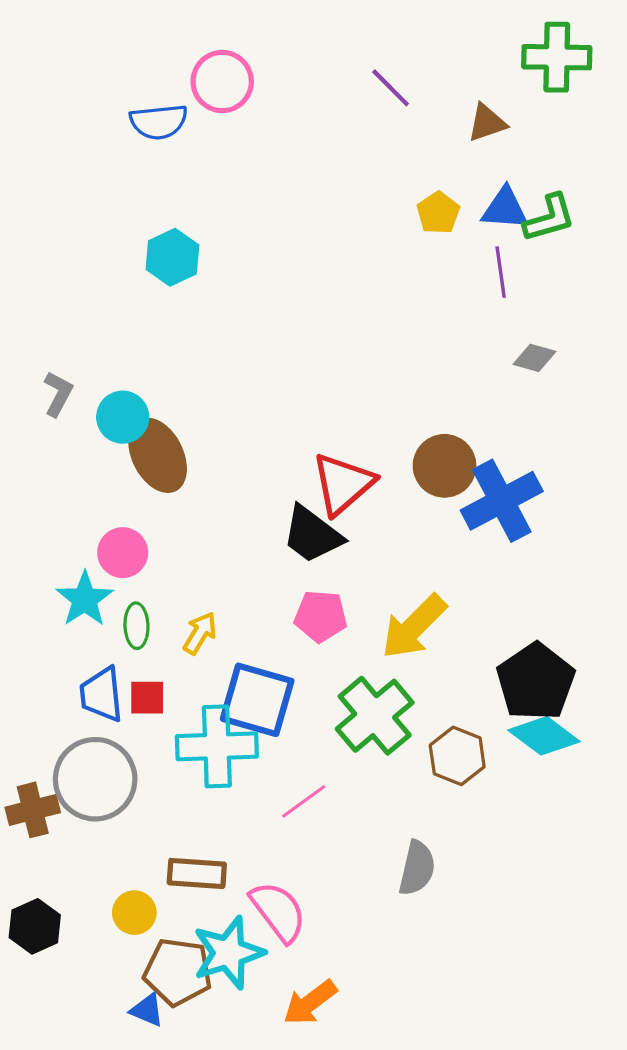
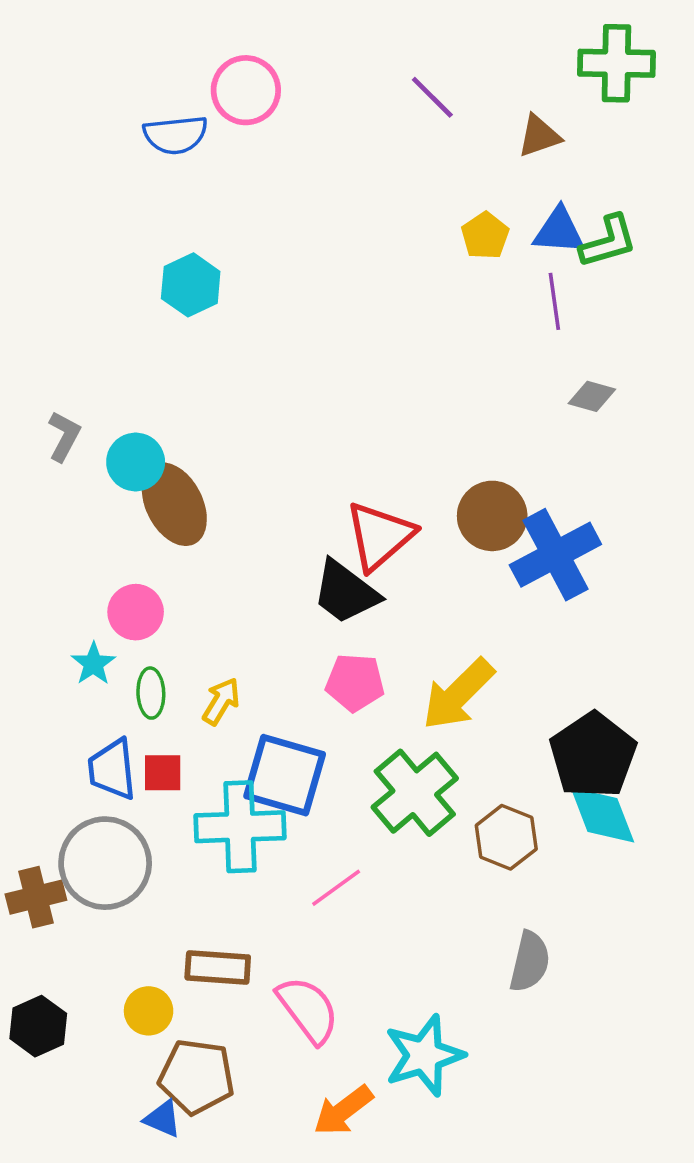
cyan star: (85, 599) -> (93, 664), size x0.7
cyan diamond: (544, 736) -> (602, 815), turned 32
gray semicircle: (417, 868) -> (530, 962), moved
cyan star: (229, 953) -> (424, 1055), moved

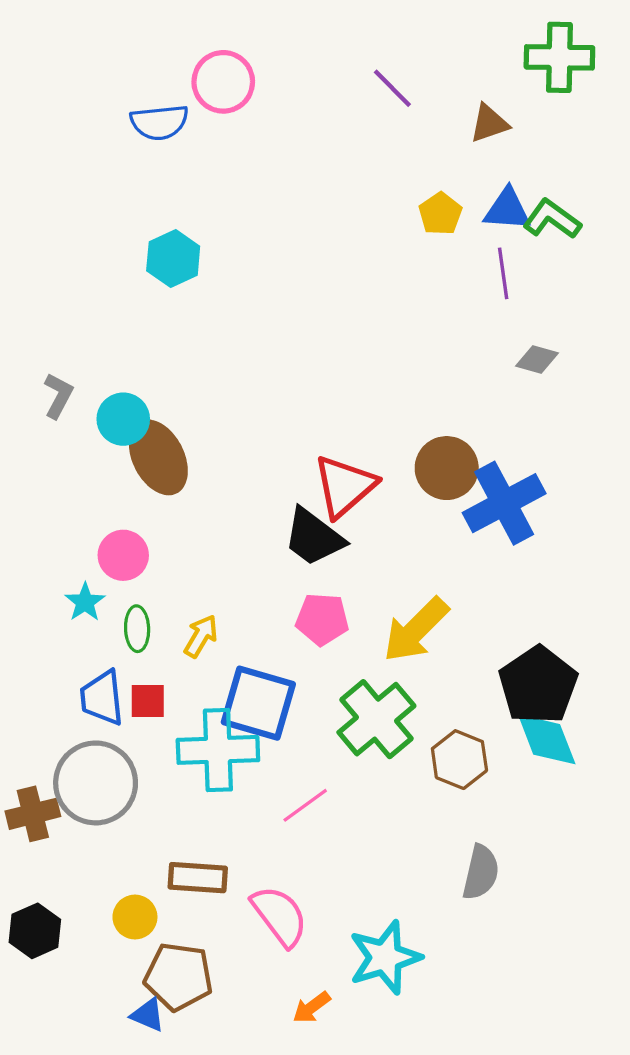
green L-shape: (608, 242) -> (552, 219), turned -128
orange arrow: (343, 1111) -> (312, 1007), size x0.7

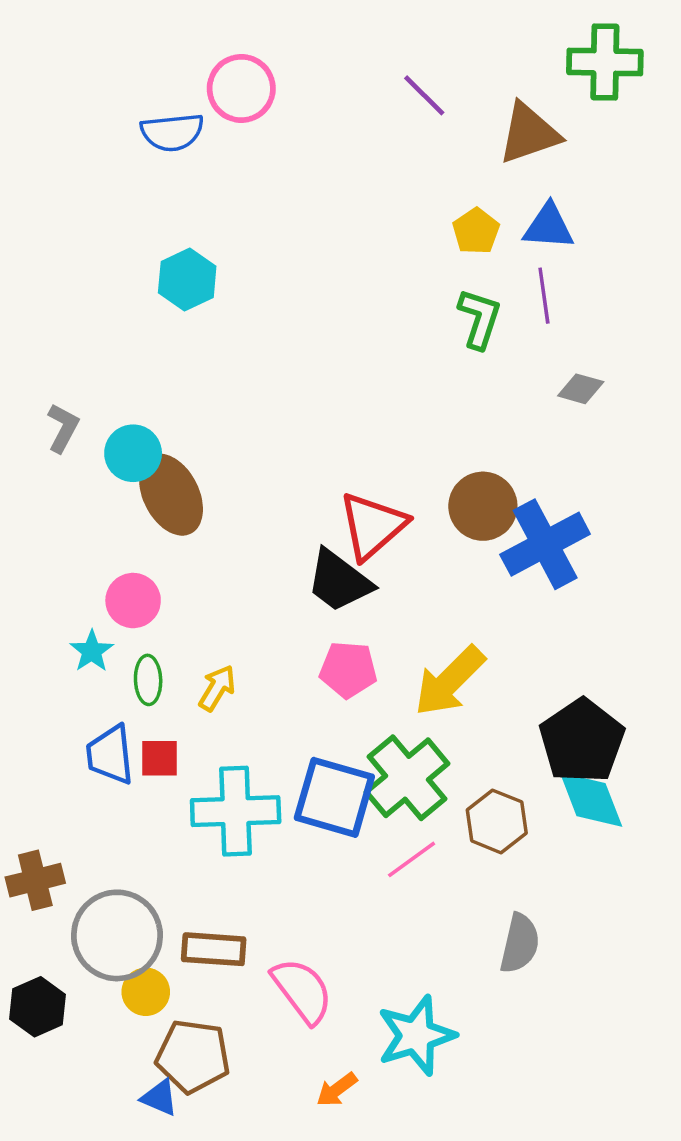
brown triangle: (489, 123) -> (529, 133), size x1.5
green L-shape: (552, 219) -> (479, 319), moved, turned 72
blue square: (258, 703) -> (334, 797), moved
gray circle: (96, 783) -> (117, 935), moved
pink line: (305, 805) -> (412, 859), moved

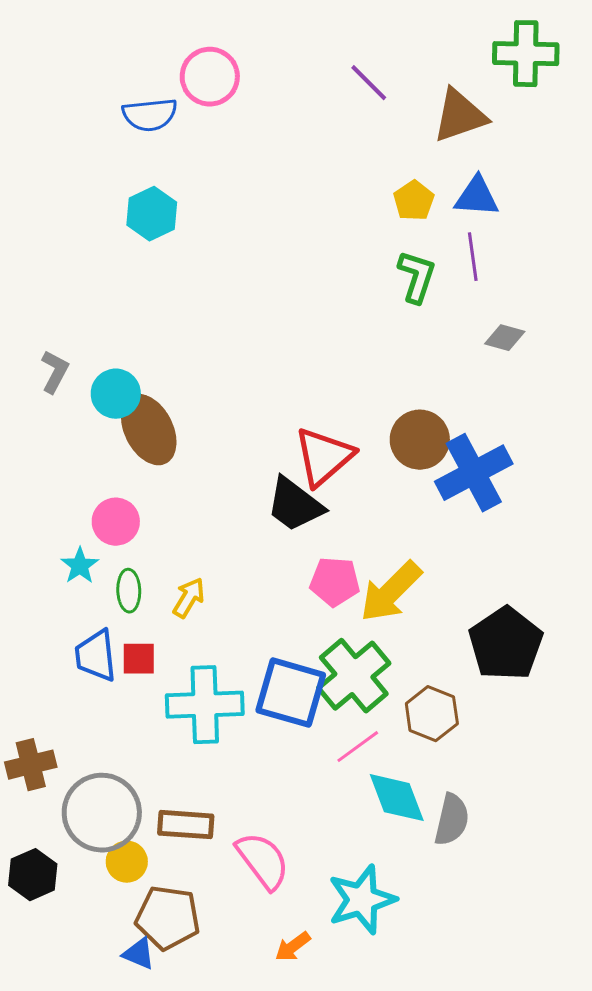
cyan hexagon: (187, 279) -> (152, 214), moved
pink pentagon: (348, 670) -> (335, 582), moved
cyan diamond: (591, 800) -> (397, 798), moved

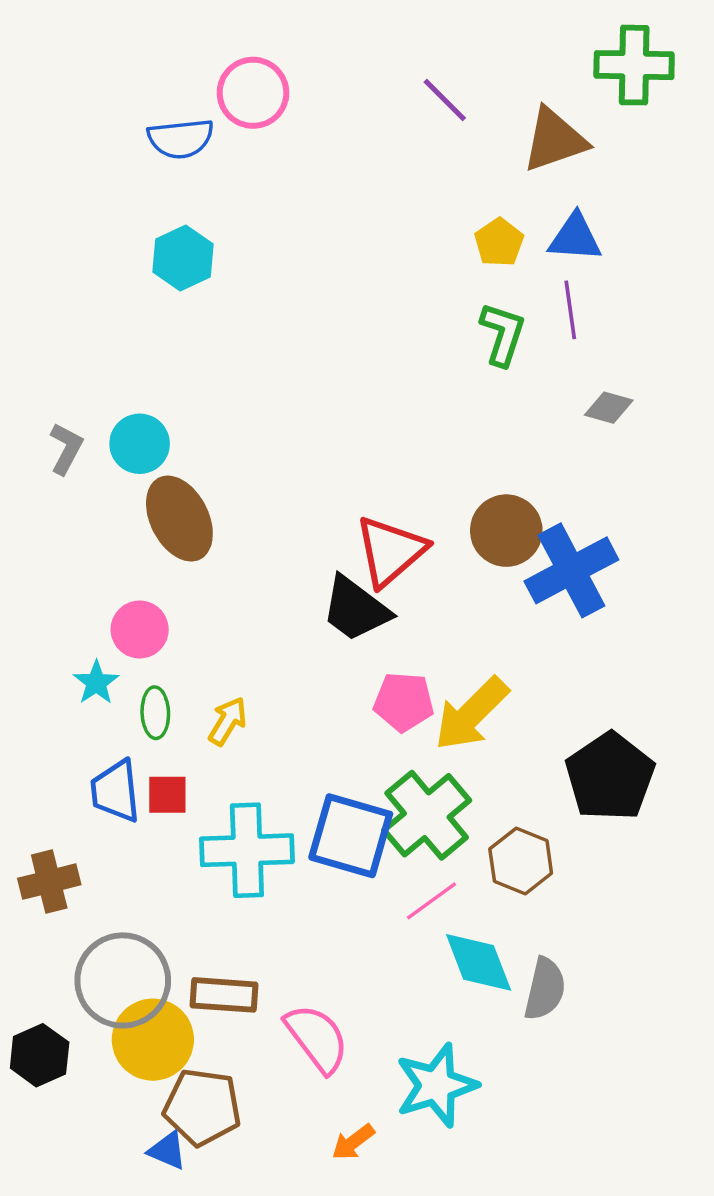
cyan circle: (116, 394) -> (140, 444), moved
brown cross: (31, 765) -> (49, 882), moved
yellow circle: (127, 862) -> (153, 1040), size x1.6

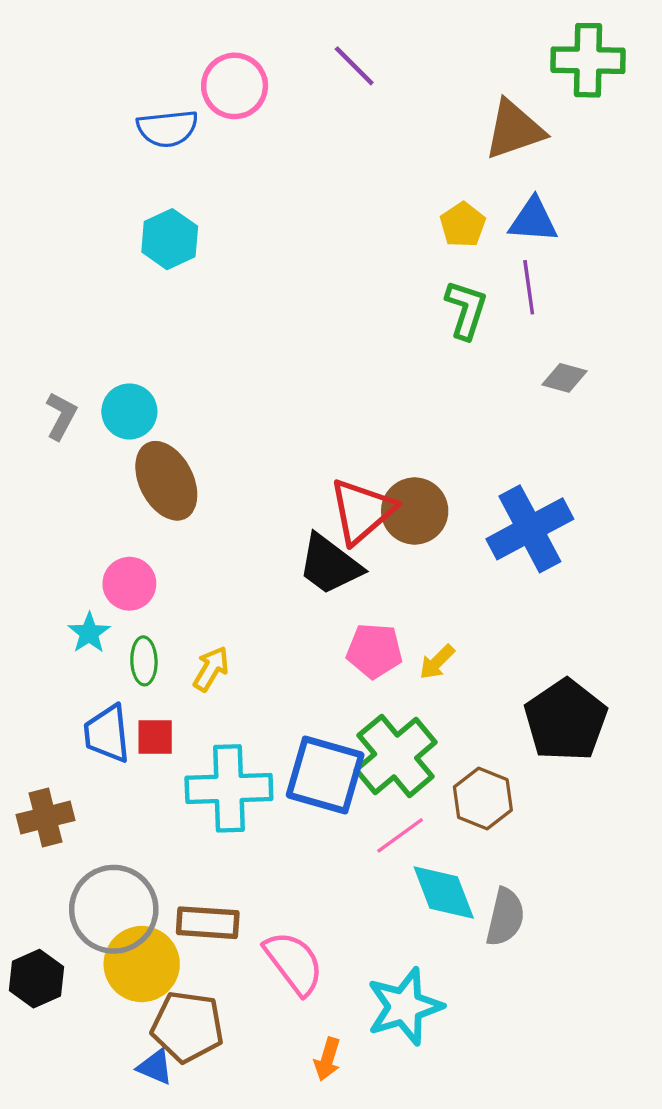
purple line: (445, 100) -> (354, 66), moved
brown circle: (506, 531) -> (415, 511), moved
yellow arrow: (471, 714) -> (437, 662), size x0.5
orange arrow: (353, 1142) -> (327, 1059), turned -36

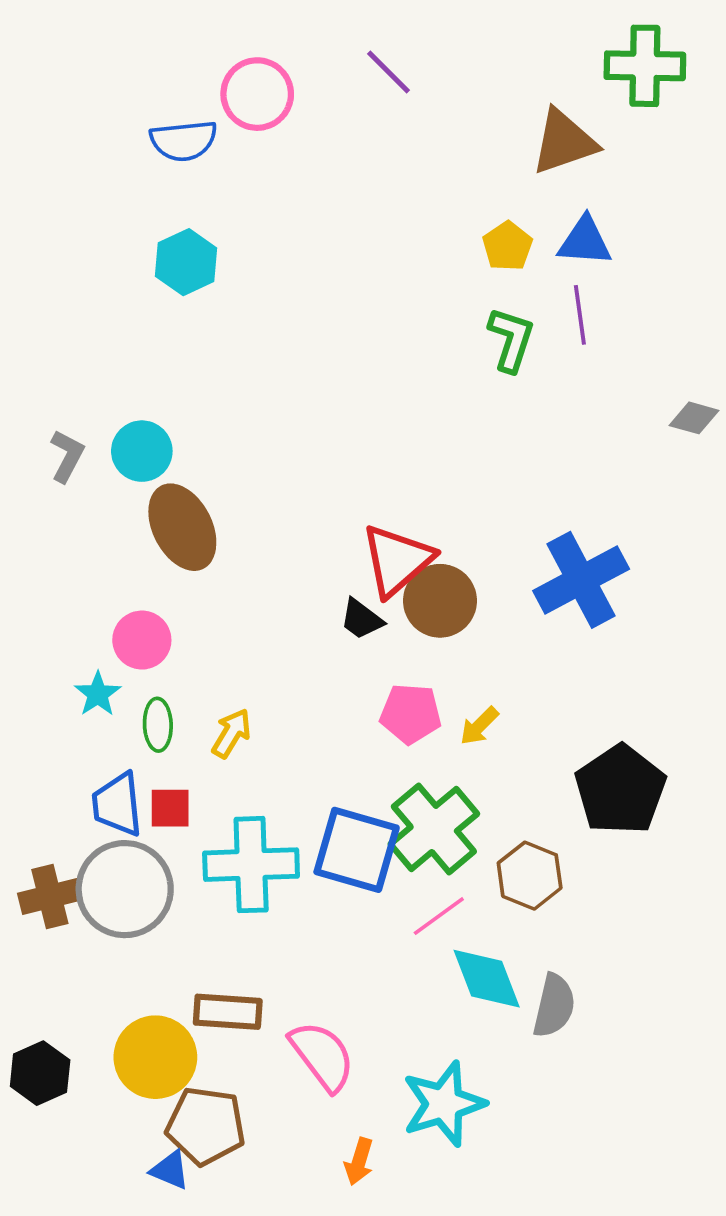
gray diamond: (565, 378) -> (694, 418), moved
brown circle: (415, 511) -> (440, 601), moved
black trapezoid: (330, 565) -> (361, 619), size x0.6
gray circle: (114, 909) -> (125, 889), moved

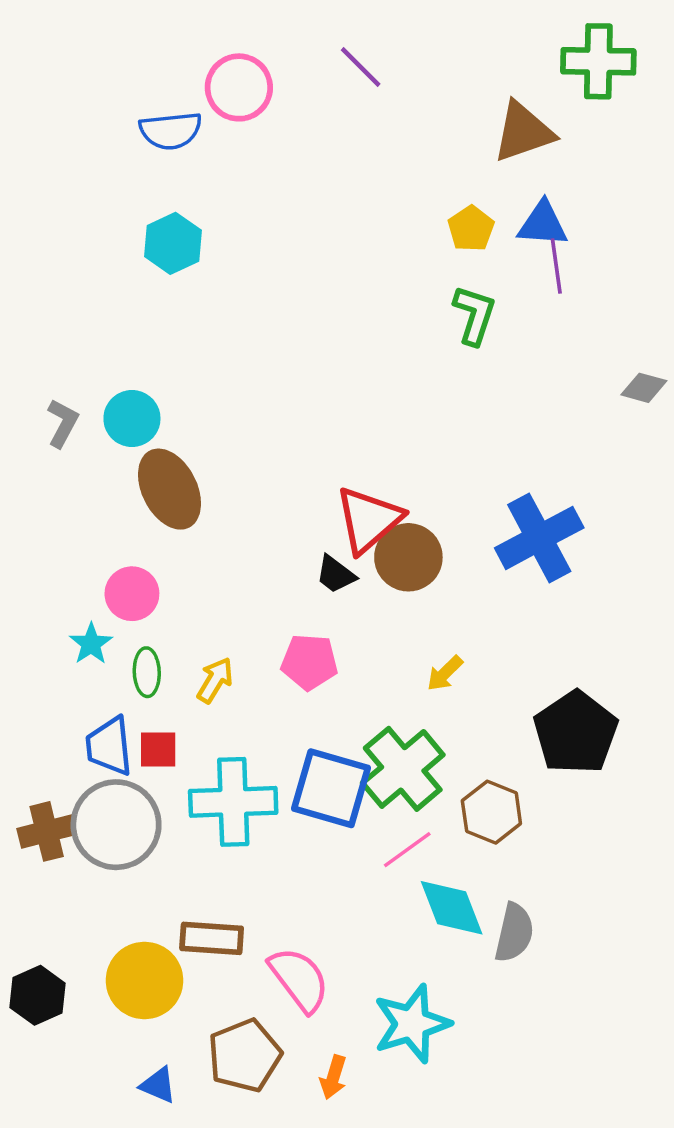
purple line: (580, 315) -> (556, 266), moved
pink pentagon: (411, 714) -> (309, 662), moved
brown pentagon: (206, 1126) -> (245, 1056), moved, turned -30

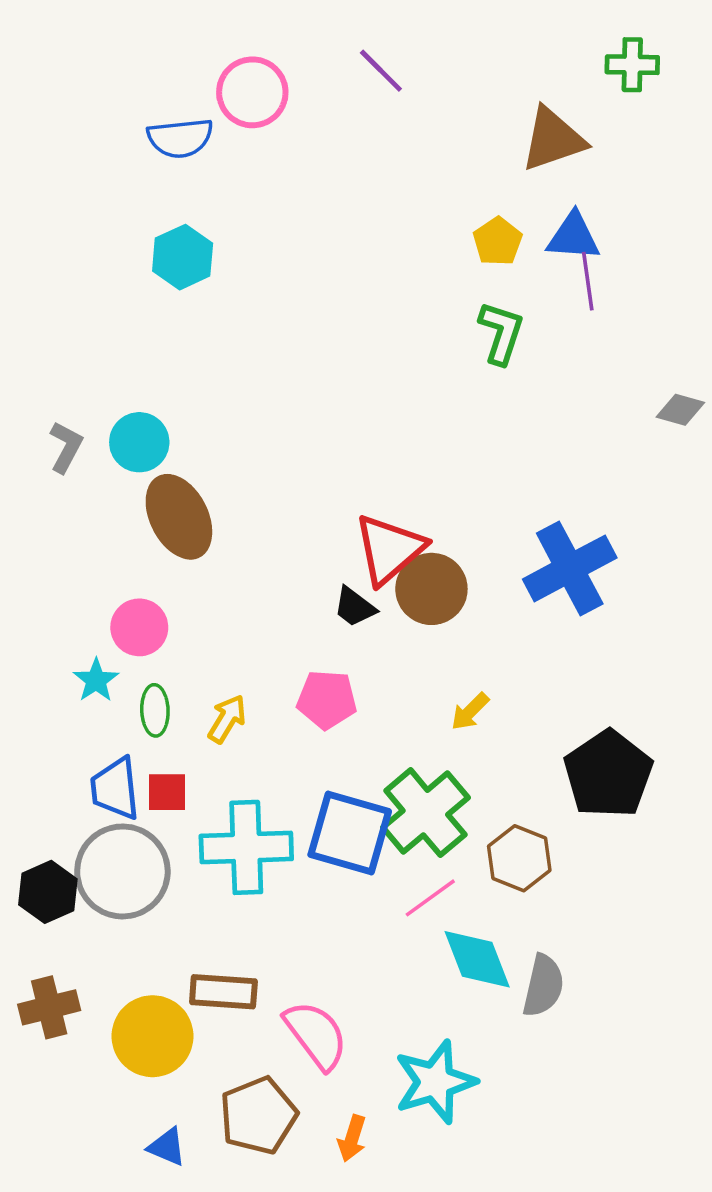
green cross: (598, 61) -> (632, 65), size x0.7
brown cross: (47, 831) -> (49, 1007), moved
black hexagon: (38, 995) -> (48, 892), moved

